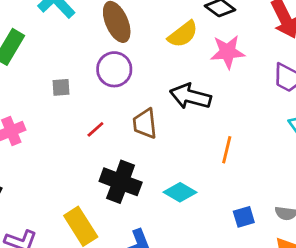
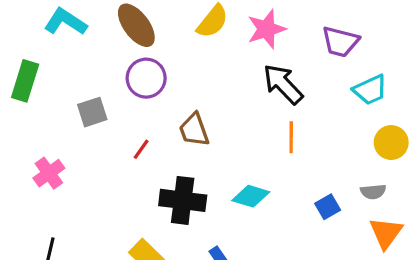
gray square: (61, 87) -> (92, 112), size x1.4
black arrow: (190, 96) -> (283, 84), moved, turned 45

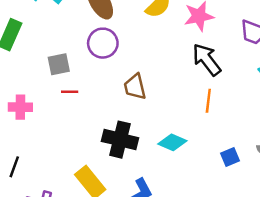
red line: (141, 149) -> (70, 92), moved, turned 49
pink cross: (49, 173) -> (20, 107), turned 30

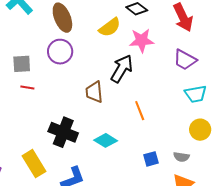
black arrow: (207, 60) -> (122, 69), moved, turned 60
brown trapezoid: (135, 87) -> (94, 92), moved
orange line: (208, 101) -> (140, 111), turned -36

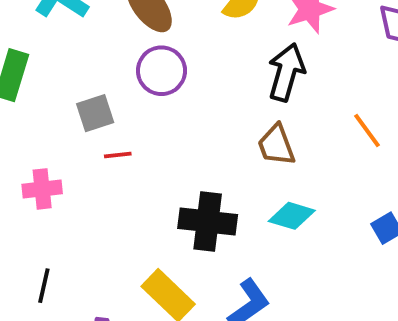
brown trapezoid: (94, 92) -> (276, 145), moved
orange line: (140, 111) -> (367, 130), moved

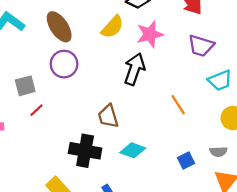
brown trapezoid: (276, 145) -> (108, 116), moved
red line: (118, 155) -> (37, 110), turned -40

